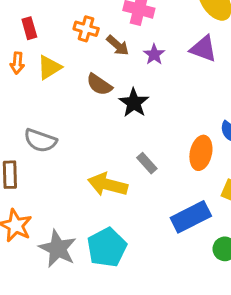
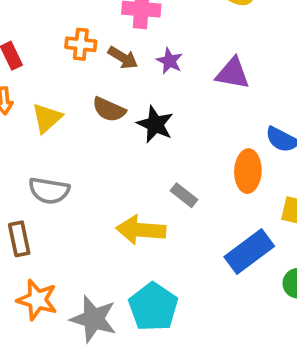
purple triangle: (203, 49) -> (233, 73), moved
yellow triangle: (49, 67) -> (47, 118), moved

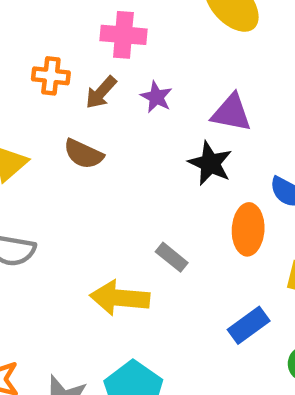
brown arrow: (123, 58) -> (101, 92), turned 100
black star: (155, 124) -> (210, 163), moved
blue rectangle: (249, 251) -> (249, 325), size x0.7

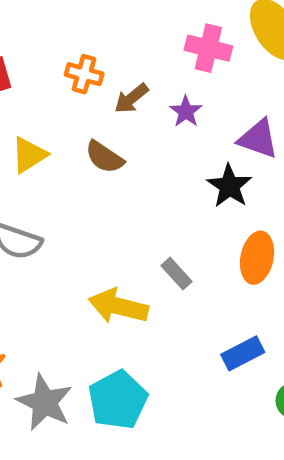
pink cross: (123, 35) -> (208, 48), moved

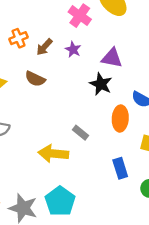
pink cross: (208, 48) -> (80, 16), turned 30
orange cross: (84, 74) -> (18, 38), turned -30
blue rectangle: (243, 353) -> (120, 168), turned -72

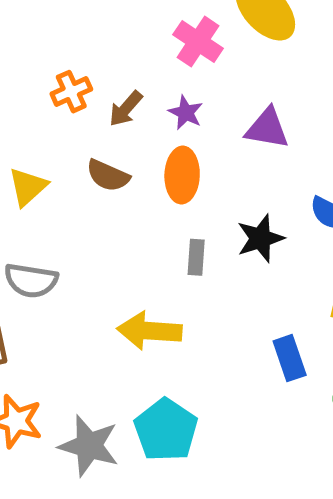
black star: (101, 84) -> (260, 238), moved, turned 30
orange ellipse: (120, 118) -> (182, 175), moved
gray rectangle: (80, 133) -> (196, 257), moved, turned 56

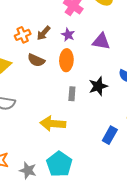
orange cross: (71, 92) -> (23, 35), moved
blue rectangle: (290, 358) -> (110, 135), turned 48
gray star: (89, 446) -> (28, 170), size x0.7

